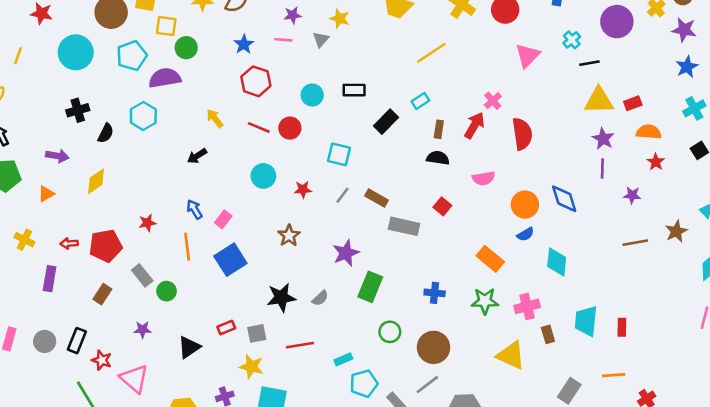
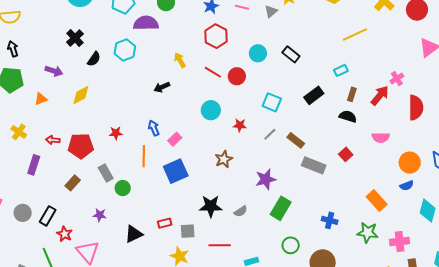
black rectangle: (354, 90) -> (291, 54), turned 30
black cross: (78, 110) -> (75, 38), turned -36
black rectangle: (386, 122) -> (314, 95), moved

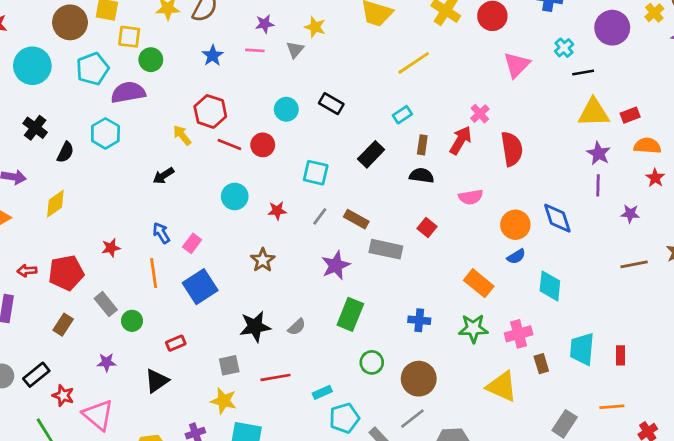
red hexagon: (216, 36) -> (210, 111), moved
purple star: (266, 179) -> (336, 265), moved
black rectangle: (48, 216) -> (36, 375), turned 30
red rectangle: (165, 223) -> (176, 343), moved

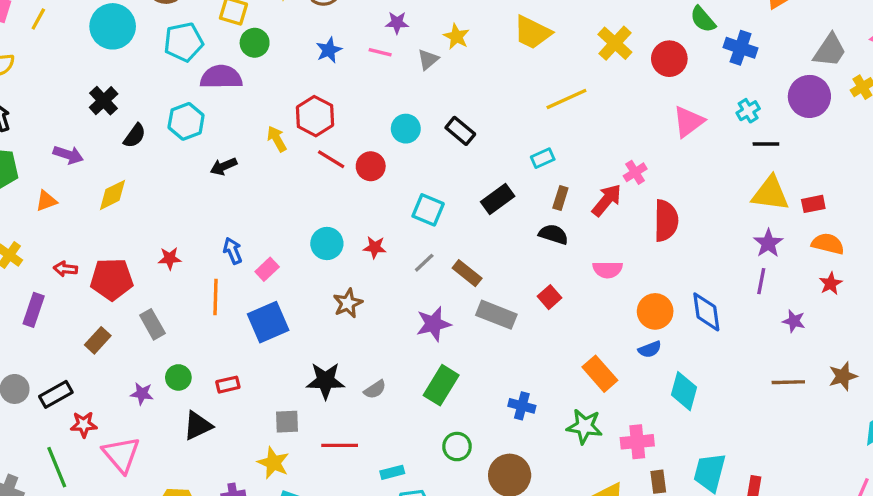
black arrow: (163, 176) -> (224, 166), moved
cyan circle: (235, 196) -> (327, 243), moved
green circle: (132, 321) -> (178, 377), moved
red star: (63, 395) -> (84, 424), turned -30

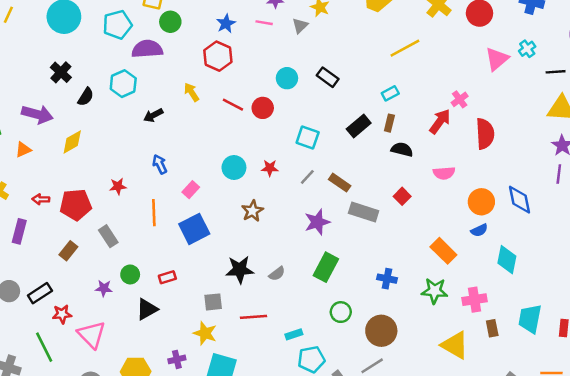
cyan cross: (748, 111) -> (527, 49), moved
red hexagon: (315, 116) -> (218, 56), moved
purple arrow: (68, 155) -> (37, 114), size x1.4
brown rectangle: (560, 198) -> (389, 123), moved
blue arrow: (233, 251) -> (160, 164), moved

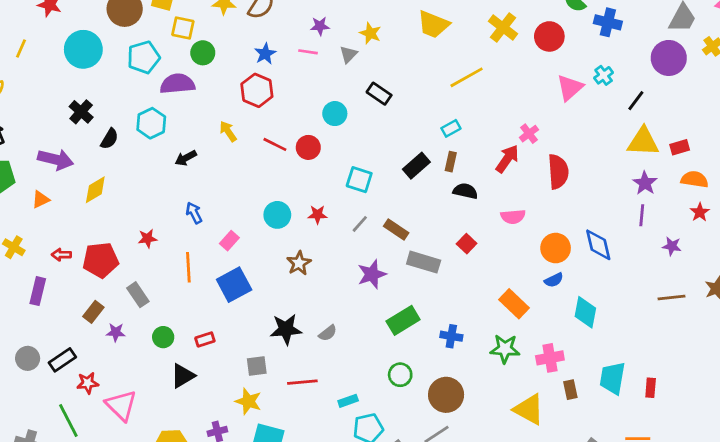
black line: (556, 72) -> (636, 101), turned -48
black rectangle: (328, 77) -> (379, 94), moved
green rectangle: (326, 267) -> (403, 320), moved, turned 32
purple star: (104, 288) -> (116, 332), moved

